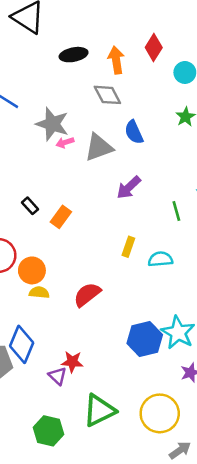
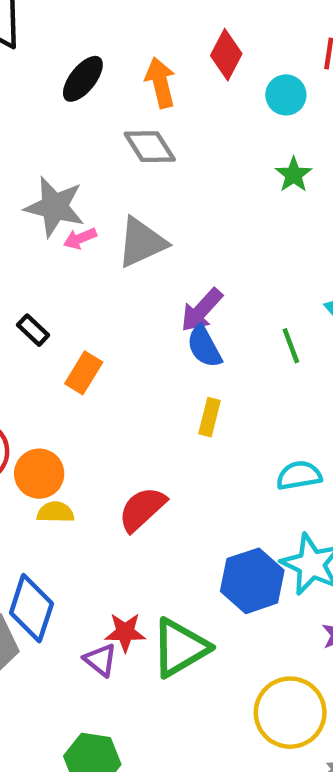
black ellipse: (74, 55) -> (83, 79), turned -36
blue semicircle: (134, 132) -> (204, 347), moved
black rectangle: (30, 206) -> (33, 330), moved
cyan semicircle: (160, 259) -> (299, 475), moved
green triangle: (99, 410) -> (180, 648), moved

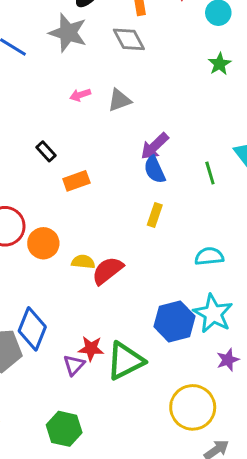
gray star: (55, 207) -> (68, 33), moved
gray triangle: (142, 242) -> (119, 100), size x0.7
orange rectangle: (84, 373) -> (76, 181), turned 35
yellow semicircle: (56, 512) -> (83, 262), moved
purple triangle: (100, 660) -> (74, 365), turned 30

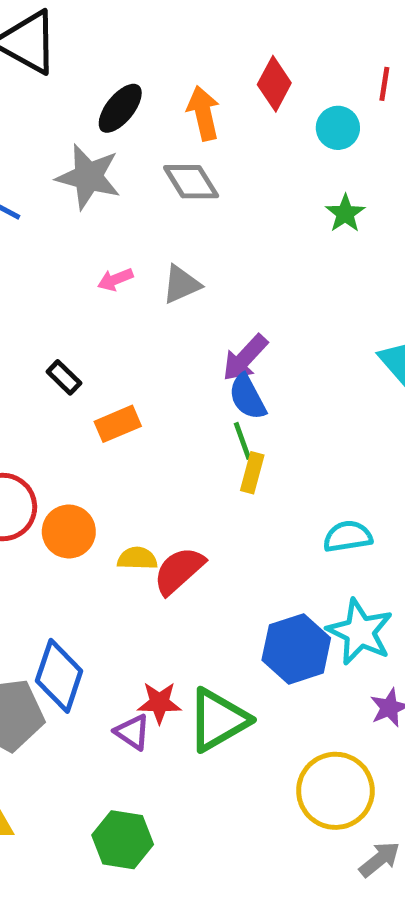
green line: (210, 173) -> (242, 441), moved
purple triangle: (74, 365) -> (132, 732), turned -35

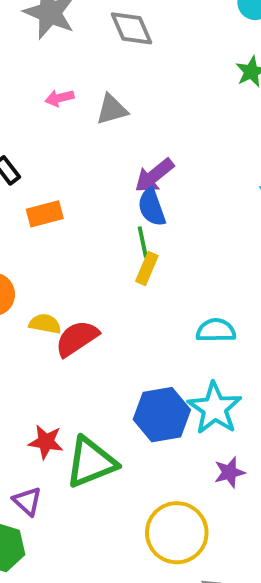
purple triangle: (132, 732) -> (27, 501), moved

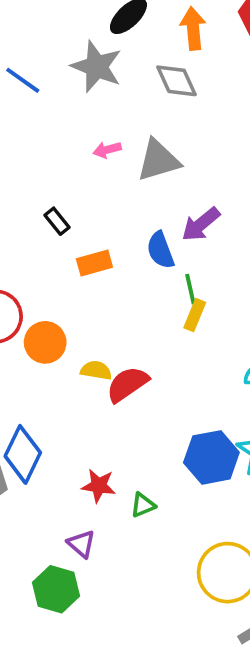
gray triangle: (112, 110) -> (158, 160), size x1.4
blue semicircle: (152, 207) -> (160, 250), moved
green triangle: (91, 462) -> (143, 505), size x0.5

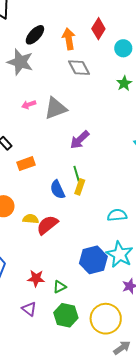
gray diamond: (177, 81) -> (79, 68), moved
blue semicircle: (160, 250) -> (58, 190), moved
green hexagon: (56, 589) -> (66, 315), moved

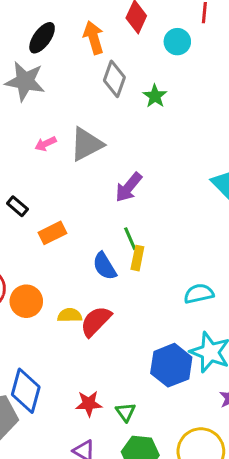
gray diamond: (79, 68) -> (114, 79), turned 55
green star: (124, 83) -> (155, 96), moved
green triangle: (60, 287) -> (126, 412), turned -32

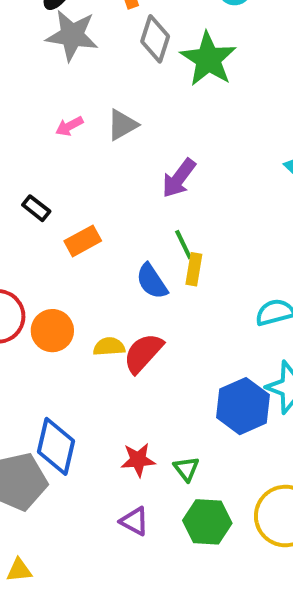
gray star: (25, 81) -> (72, 35), moved
green star: (155, 96) -> (208, 59), size x1.8
gray triangle: (86, 144) -> (122, 125), size x0.7

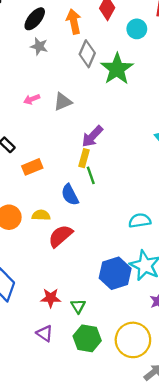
gray star: (72, 35) -> (39, 46), size x0.6
yellow rectangle: (194, 269) -> (84, 158), moved
yellow semicircle: (109, 347) -> (41, 215), moved

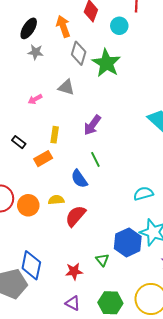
gray triangle: (63, 102) -> (66, 87), moved, turned 48
yellow rectangle: (84, 158) -> (55, 135), moved
green triangle: (78, 306) -> (102, 260), moved

